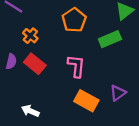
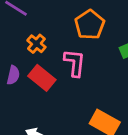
pink L-shape: (76, 66) -> (75, 63), moved

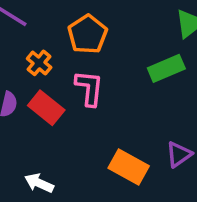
orange pentagon: (90, 25) -> (87, 34), moved

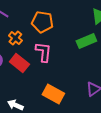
orange pentagon: (87, 34) -> (42, 22), turned -30
orange rectangle: (129, 167) -> (53, 94), moved

